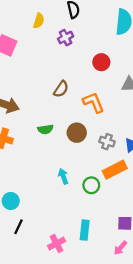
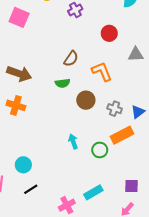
green semicircle: (45, 129) -> (63, 83), moved
black line: (19, 227) -> (31, 189), turned 32
cyan rectangle: (85, 230) -> (93, 192), turned 54

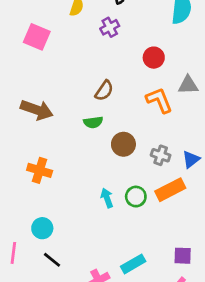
orange L-shape: (102, 71) -> (159, 100), moved
orange cross: (16, 105) -> (40, 170), moved
green circle: (100, 150) -> (136, 197), moved
black line: (31, 189) -> (52, 260), turned 72

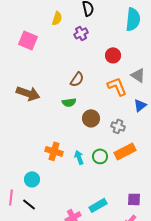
gray triangle: (188, 85) -> (138, 75), turned 35
blue triangle: (191, 159) -> (140, 105), moved
orange cross: (40, 170) -> (54, 151), moved
black line: (52, 260) -> (29, 204), moved

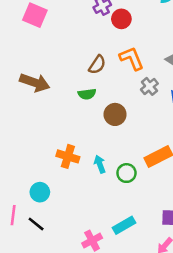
red circle: (113, 55) -> (121, 19), moved
orange L-shape: (117, 86) -> (132, 58), moved
gray cross: (118, 126) -> (149, 86), moved, turned 32
green circle: (100, 156) -> (126, 173), moved

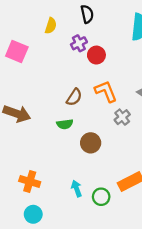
orange cross: (68, 156) -> (30, 182), moved
cyan circle: (40, 192) -> (33, 214), moved

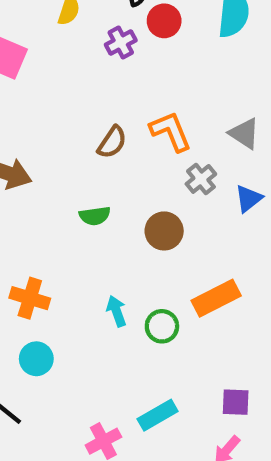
red circle: (96, 55) -> (164, 21), moved
green semicircle: (65, 124) -> (95, 216), moved
brown circle: (91, 143) -> (164, 231), moved

